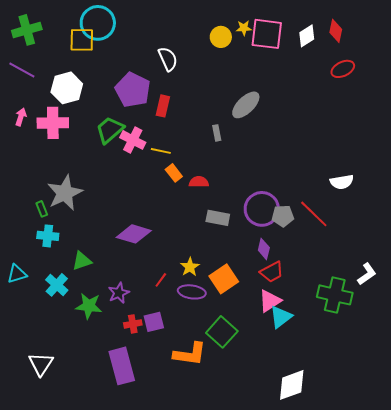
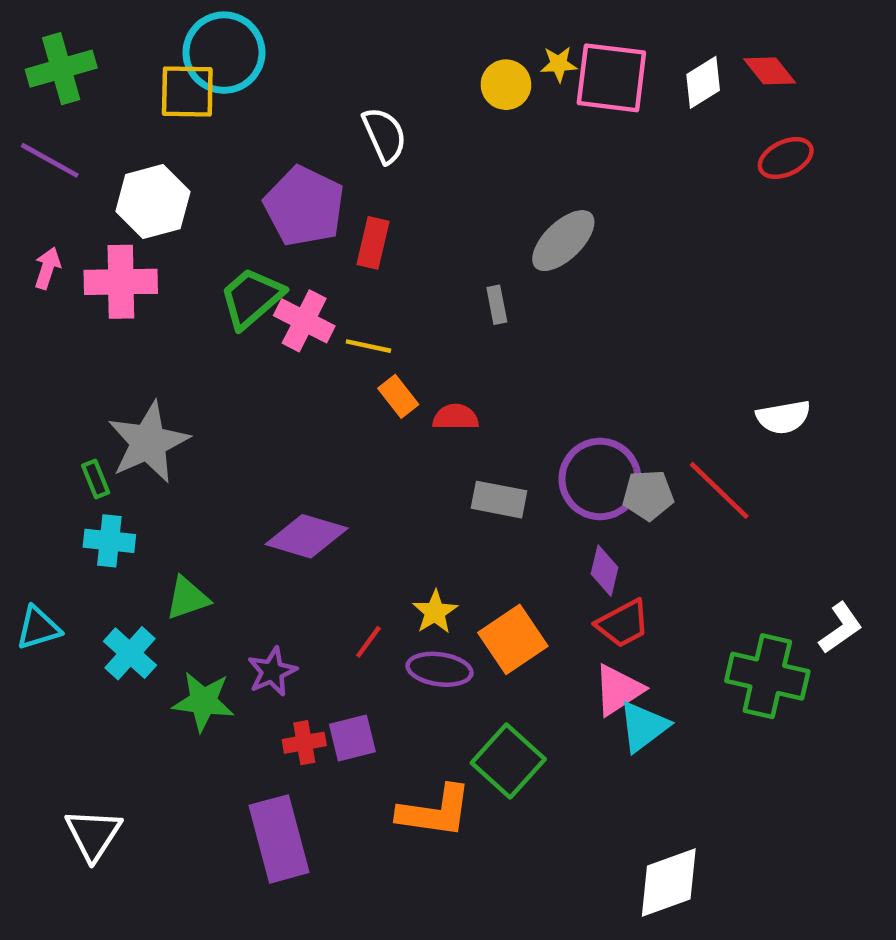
red diamond: (336, 31) -> (770, 71), turned -50

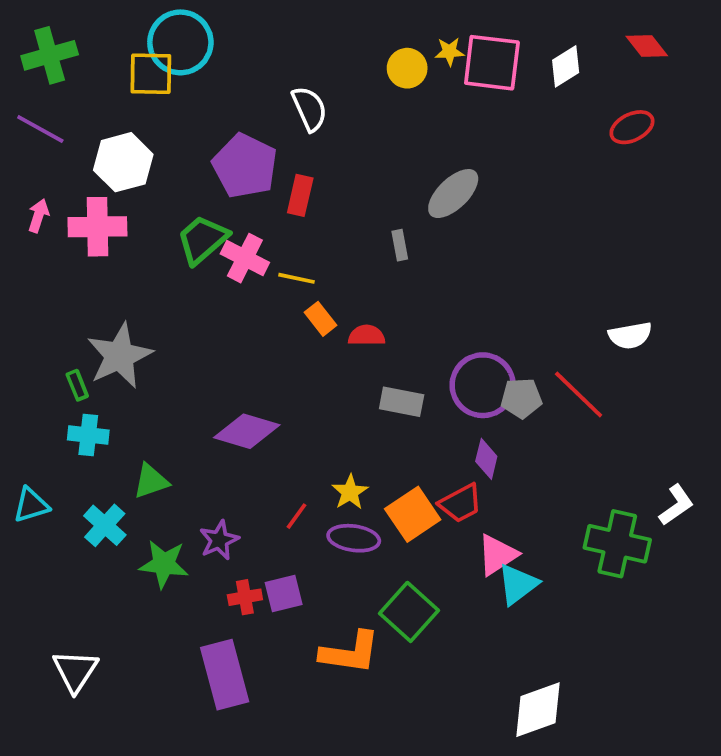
red diamond: (770, 71) -> (647, 46), moved
red trapezoid: (623, 623) -> (461, 503), moved

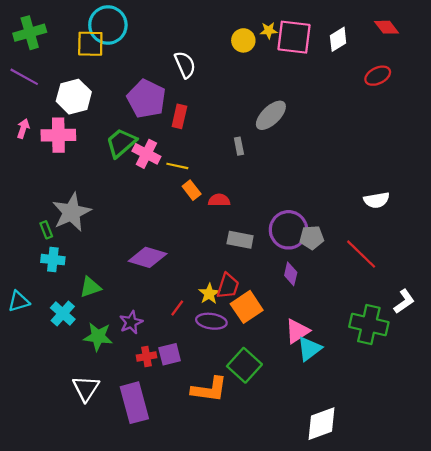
red line: (579, 394) -> (361, 254), moved
red trapezoid: (461, 503) -> (228, 286), moved, turned -44
white triangle: (75, 671) -> (86, 388), moved

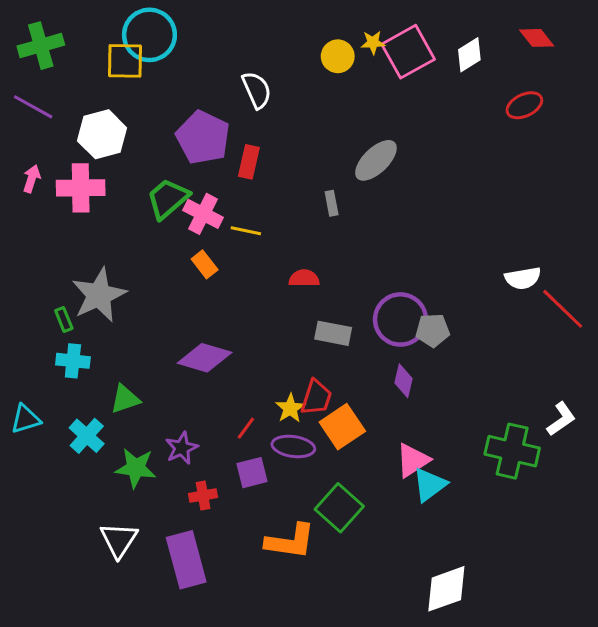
pink square: (294, 37) -> (408, 52), turned -36
orange rectangle: (192, 190) -> (205, 264), moved
red line: (361, 254) -> (563, 309), moved
purple square: (170, 354) -> (252, 473), moved

